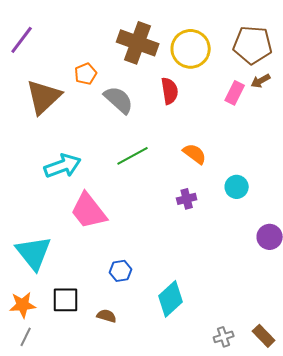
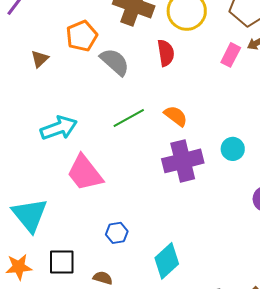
orange pentagon: (86, 74) -> (82, 36), size x1.4
brown triangle: (44, 97) -> (40, 59), size x0.5
orange semicircle: (195, 154) -> (176, 116), moved
purple cross: (187, 199) -> (183, 161), size x2.0

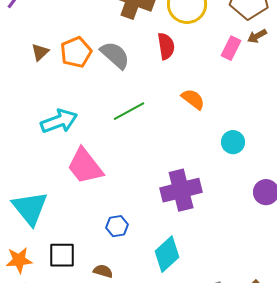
orange pentagon: (82, 36) -> (76, 52), moved
orange semicircle: (176, 116) -> (193, 99), moved
purple cross: (183, 161) -> (181, 190), moved

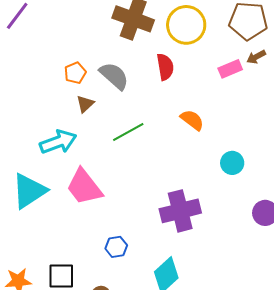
pink rectangle: (231, 48) -> (230, 69), turned 40
brown triangle: (40, 52) -> (85, 104), moved
orange pentagon: (76, 52) -> (75, 73), size x0.7
cyan triangle: (30, 208) -> (29, 191), moved, turned 36

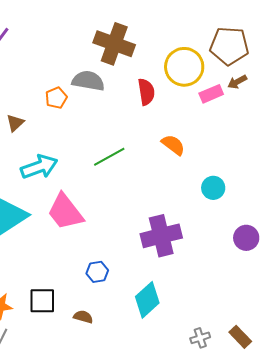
yellow circle: (186, 25) -> (184, 67), moved
gray semicircle: (114, 76) -> (88, 81), moved, turned -32
brown triangle: (85, 104) -> (15, 123), moved

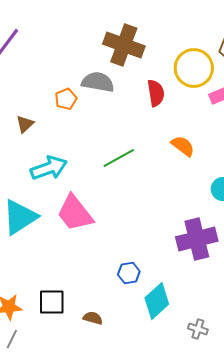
purple cross: (161, 236) -> (197, 239), moved
blue hexagon: (97, 272) -> (129, 273), moved
gray cross: (200, 338) -> (198, 329), moved, turned 36

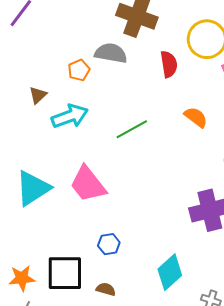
cyan arrow: (49, 168) -> (70, 116), moved
blue hexagon: (129, 273) -> (109, 244), moved
black square: (52, 302) -> (65, 273), size x1.4

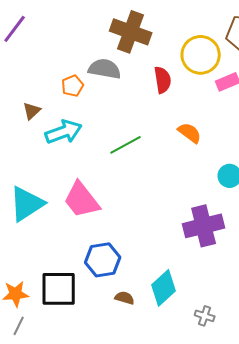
blue hexagon: (109, 244) -> (103, 260), size x1.6
brown semicircle: (106, 289) -> (125, 298), moved

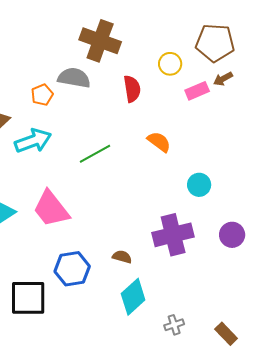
yellow circle: (201, 55) -> (170, 64), size x0.6
brown semicircle: (125, 298) -> (122, 257), moved
gray cross: (205, 316) -> (174, 325), turned -36

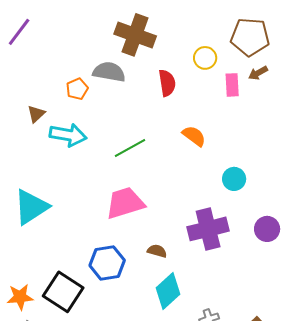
pink rectangle: (197, 91) -> (232, 85), turned -70
cyan arrow: (33, 141) -> (68, 135), turned 30
pink trapezoid: (51, 209) -> (125, 203), moved, turned 111
black square: (28, 298) -> (63, 292), turned 33

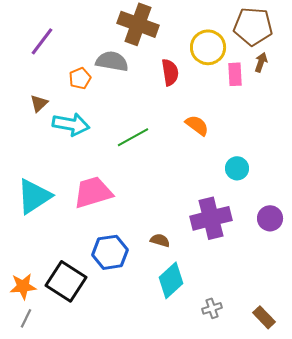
purple line: (19, 32) -> (42, 41), moved
yellow circle: (205, 58) -> (208, 47), size x1.5
brown arrow: (258, 73) -> (261, 62), turned 138
pink trapezoid: (125, 203) -> (93, 192), moved

